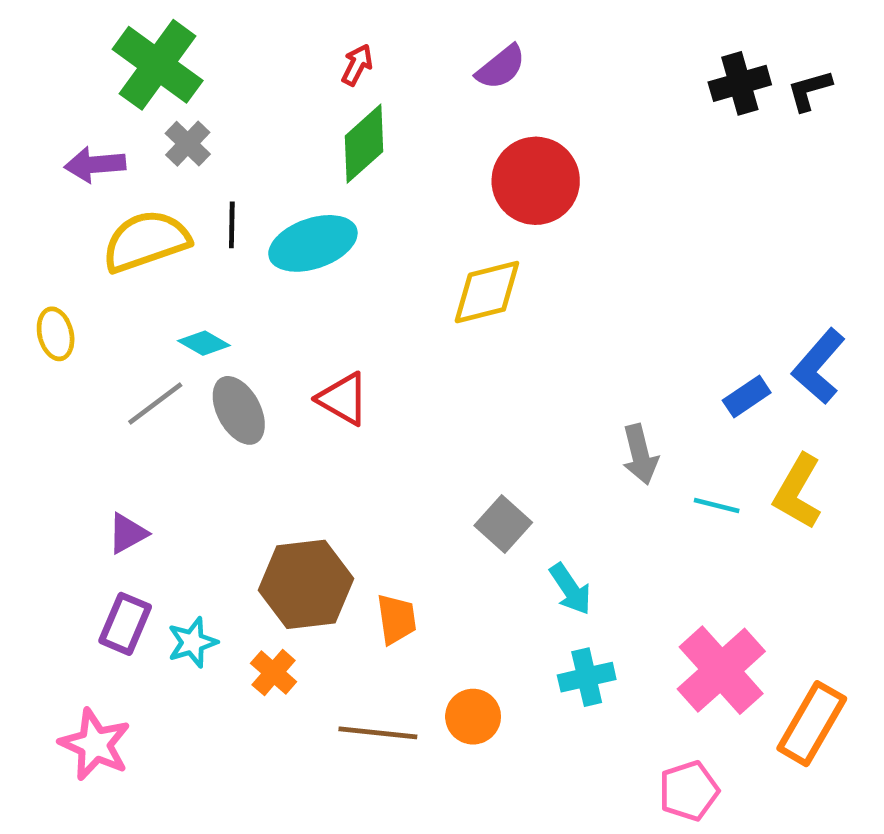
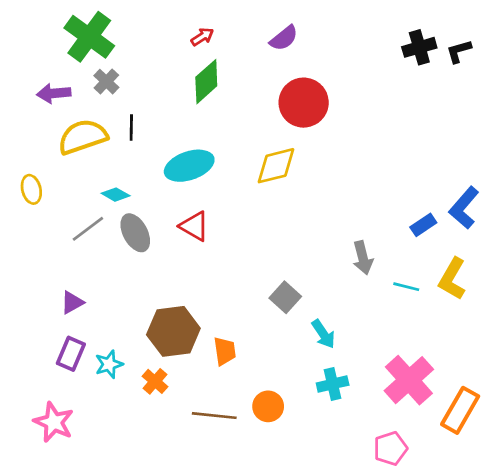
red arrow: (357, 65) -> (202, 37), turned 30
cyan ellipse: (313, 243) -> (189, 166), moved

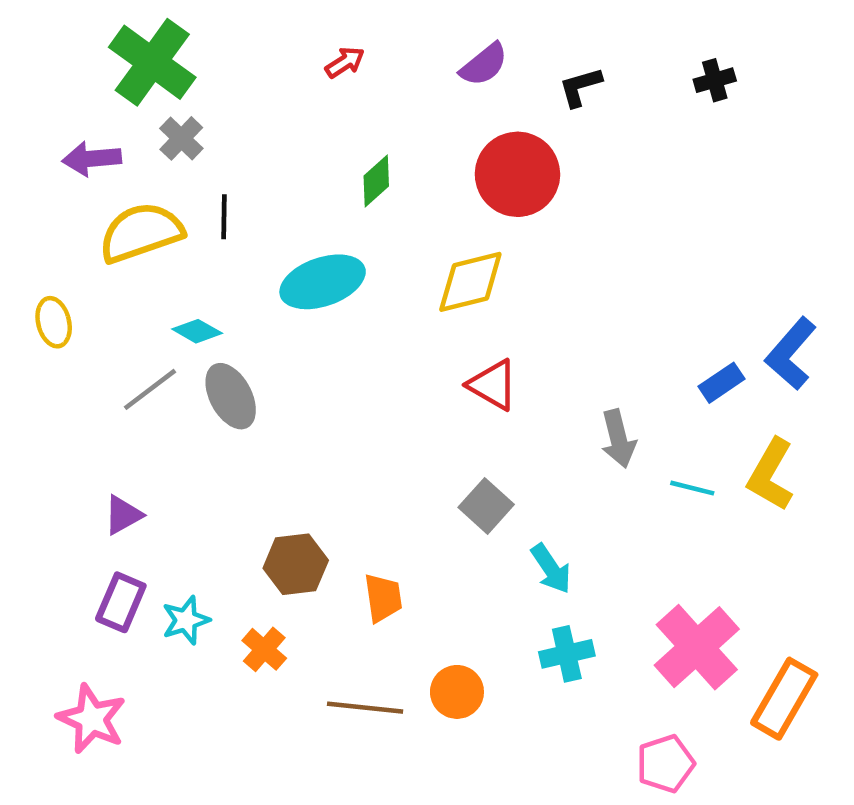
black cross: (419, 47) -> (715, 80), size x0.7
black L-shape: (459, 51) -> (580, 87), moved
green diamond: (206, 82) -> (376, 181), moved, size x0.7
red triangle: (194, 226) -> (493, 385), moved
brown hexagon: (173, 331) -> (296, 564), size x0.7

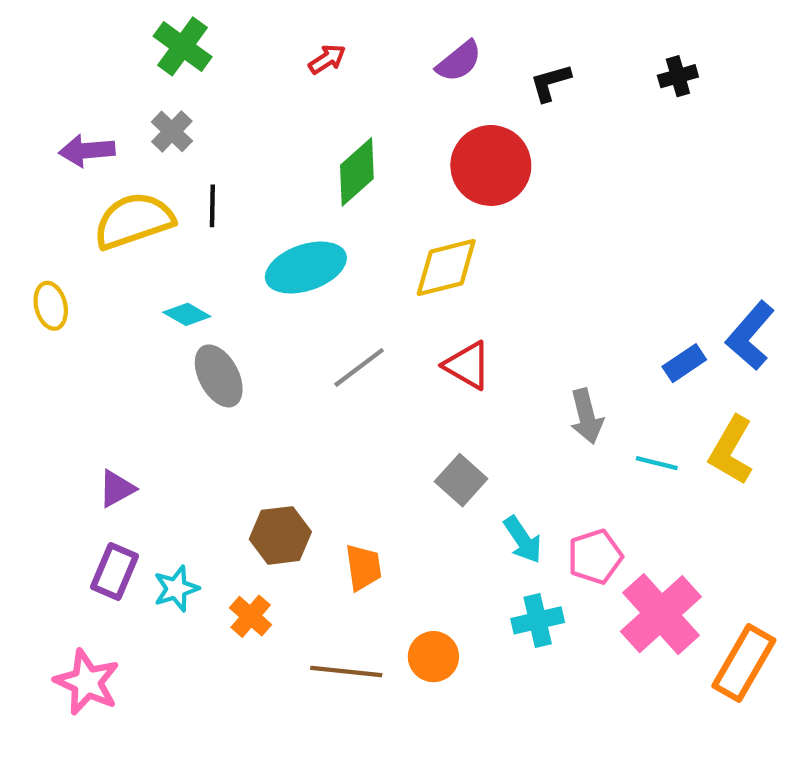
green cross: (152, 62) -> (183, 46), moved, size x0.7
green diamond: (376, 181) -> (357, 172), size x1.4
gray line: (150, 389) -> (359, 367), moved
pink pentagon: (665, 764) -> (595, 557), moved

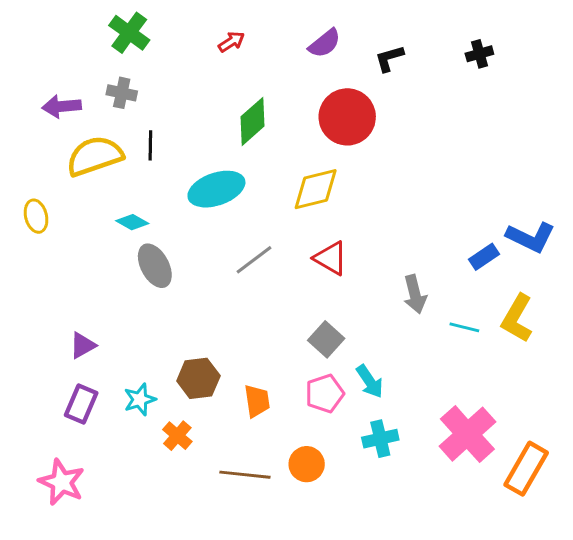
gray cross: (172, 131) -> (122, 93), turned -32
blue L-shape: (750, 336) -> (531, 237), turned -105
pink pentagon: (595, 557) -> (325, 394), moved
cyan star: (176, 589) -> (140, 400), moved

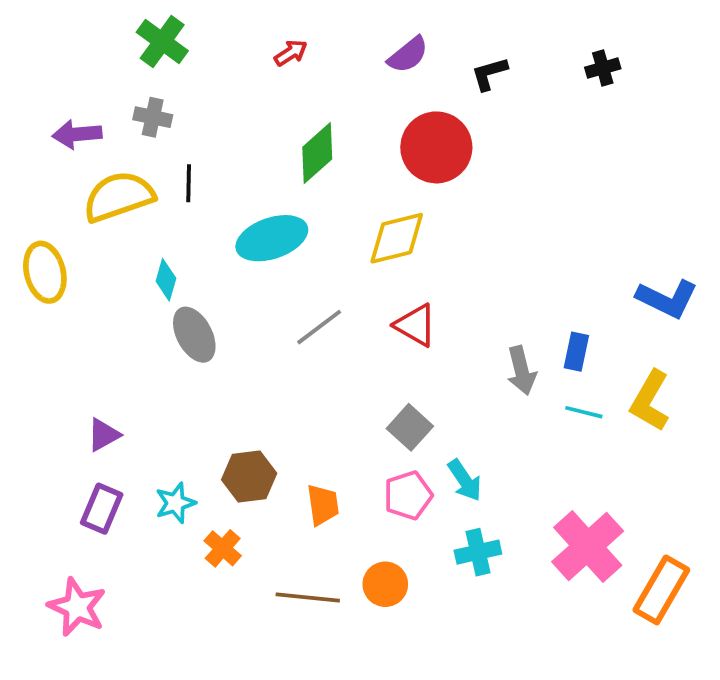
yellow ellipse: (36, 216) -> (45, 272), size x1.4
cyan diamond: (132, 222) -> (166, 280), turned 76
blue rectangle: (484, 257) -> (576, 352), moved, turned -44

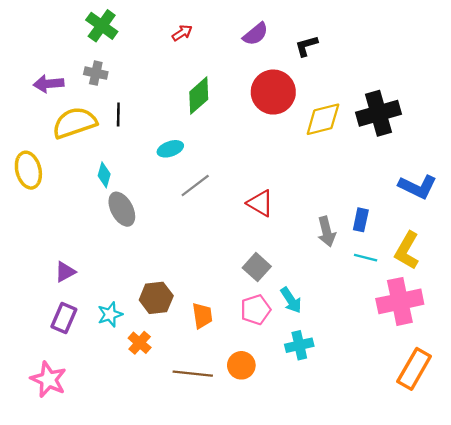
black cross: (603, 68) -> (379, 113), moved, size x2.0
cyan ellipse: (272, 238) -> (170, 149), size x0.6
yellow diamond: (397, 238) -> (323, 119), moved
gray line: (319, 327) -> (195, 185), moved
pink cross: (588, 546) -> (400, 301), moved, turned 30

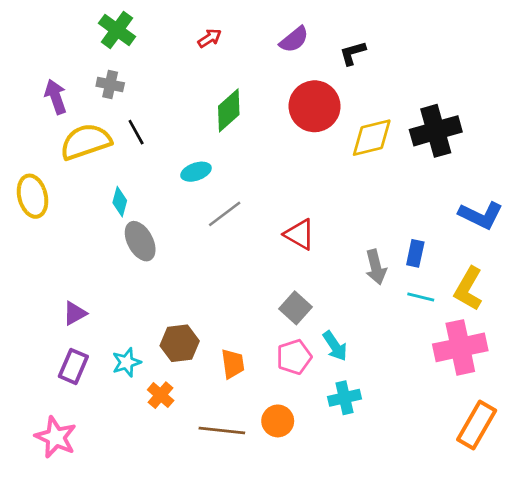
purple arrow: (48, 84) -> (56, 97), turned 76
black line: (118, 115) -> (136, 132), turned -30

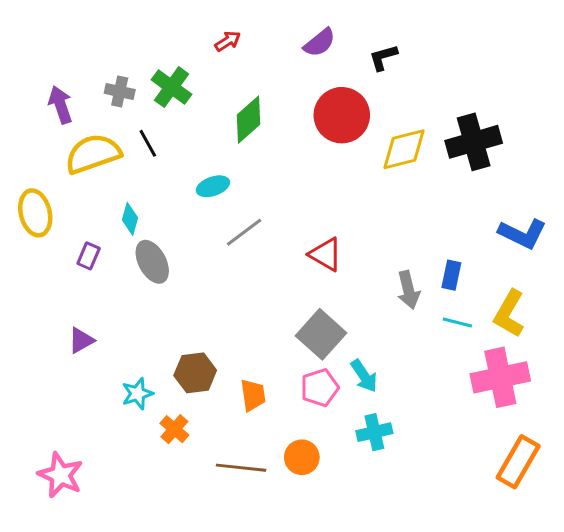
green cross: (117, 30) -> (171, 87), moved
gray square: (295, 308) -> (321, 334), size x1.4
purple rectangle: (73, 366) -> (89, 256), moved, size x0.7

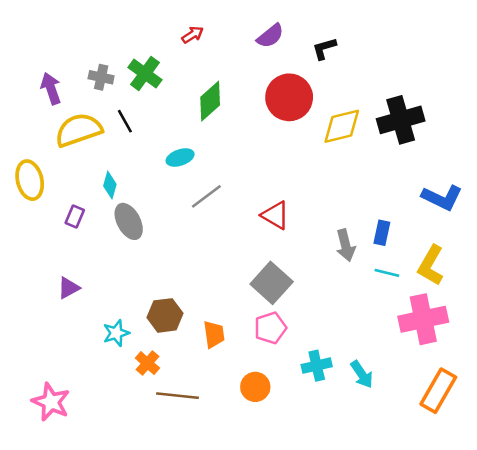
cyan arrow: (364, 376) -> (362, 374), moved
brown line: (241, 468) -> (178, 396), moved

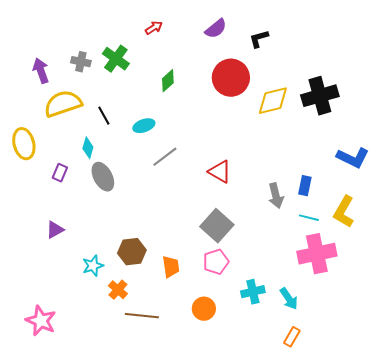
green diamond: (210, 101) -> (168, 81), size x0.7
black line: (125, 121) -> (104, 116), moved
pink cross: (423, 319) -> (317, 254), moved
orange rectangle: (438, 391) -> (292, 337), moved, size x0.6

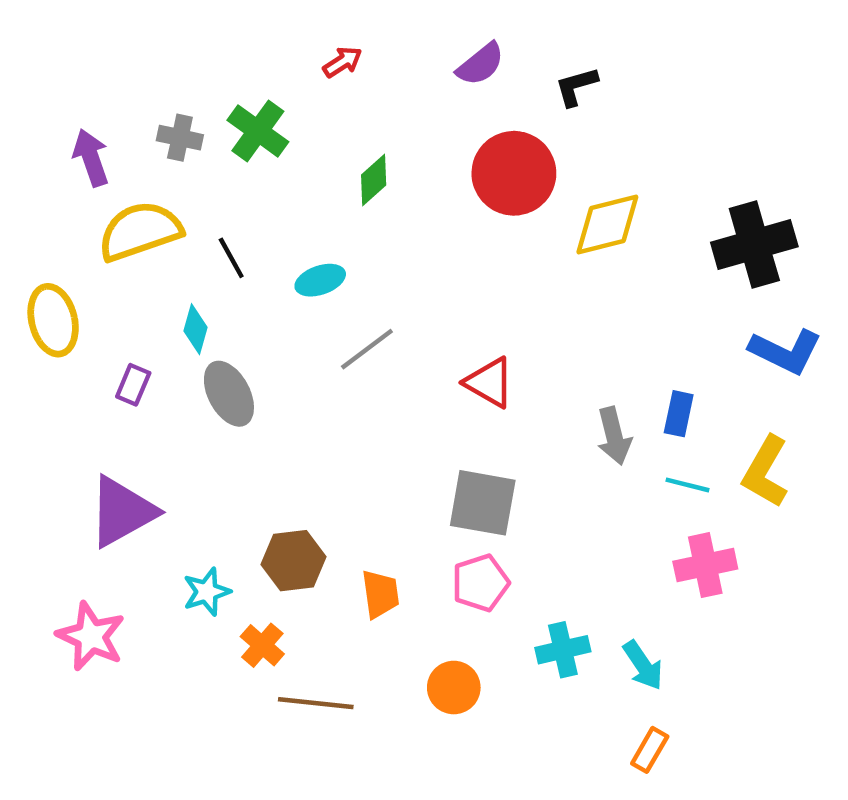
black cross: (320, 96) -> (754, 245), moved
gray square: (217, 226) -> (483, 503), turned -32
purple triangle: (55, 230) -> (122, 512), size x1.8
pink cross: (317, 254) -> (705, 565), size x0.7
pink star: (41, 321) -> (91, 636), moved

